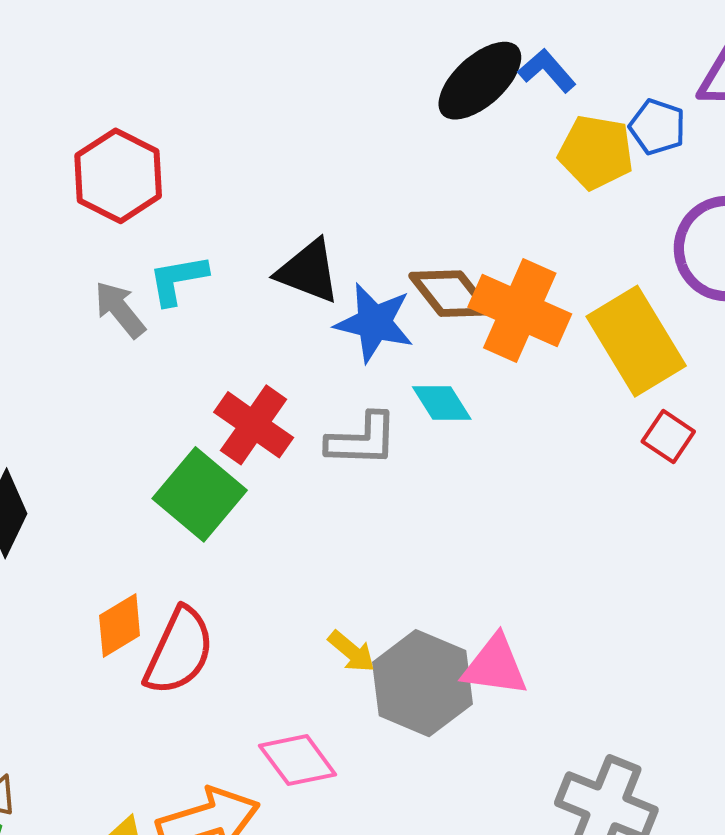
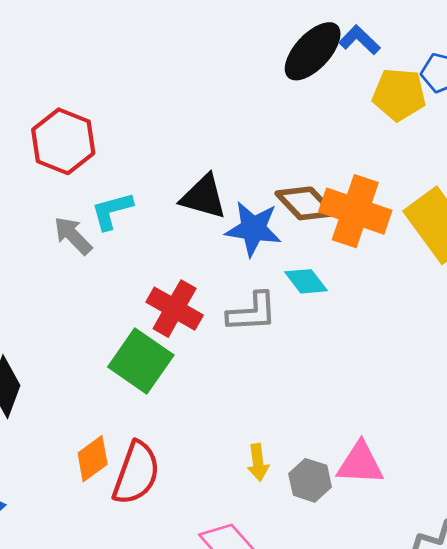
yellow arrow: (351, 652) -> (258, 462), turned 48
gray hexagon: (422, 683) -> (310, 480), size x0.6

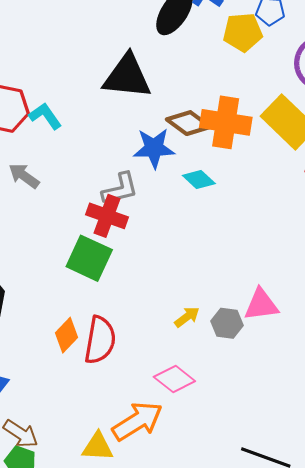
black triangle: (204, 197) -> (127, 76), moved, size x1.4
cyan L-shape: (112, 211) -> (45, 116), moved, turned 80
gray L-shape: (252, 312) -> (120, 189), moved
yellow arrow: (258, 462) -> (187, 317), turned -110

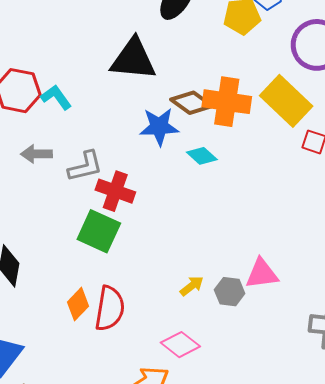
gray arrow: (24, 176) -> (36, 154), turned -36
gray L-shape: (120, 189) -> (85, 166), moved

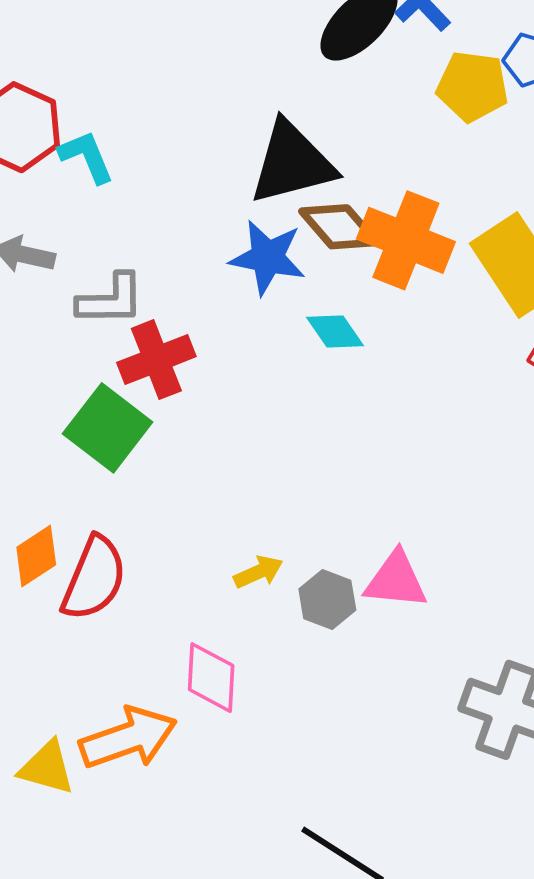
black triangle: (133, 59) -> (292, 163), moved, turned -33
red cross: (115, 191) -> (156, 360), turned 36
pink diamond: (180, 345) -> (211, 678), turned 42

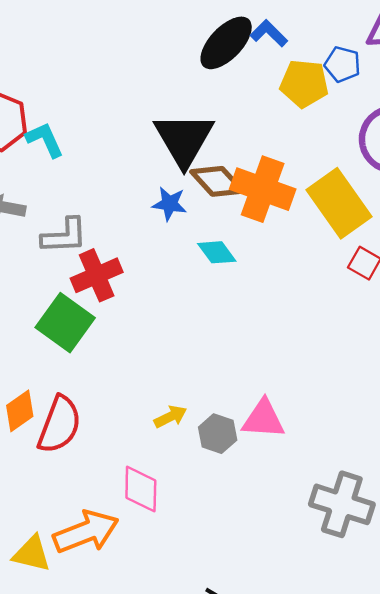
black triangle: (292, 163) -> (184, 139), turned -44
blue star: (268, 257) -> (170, 204), size x0.7

